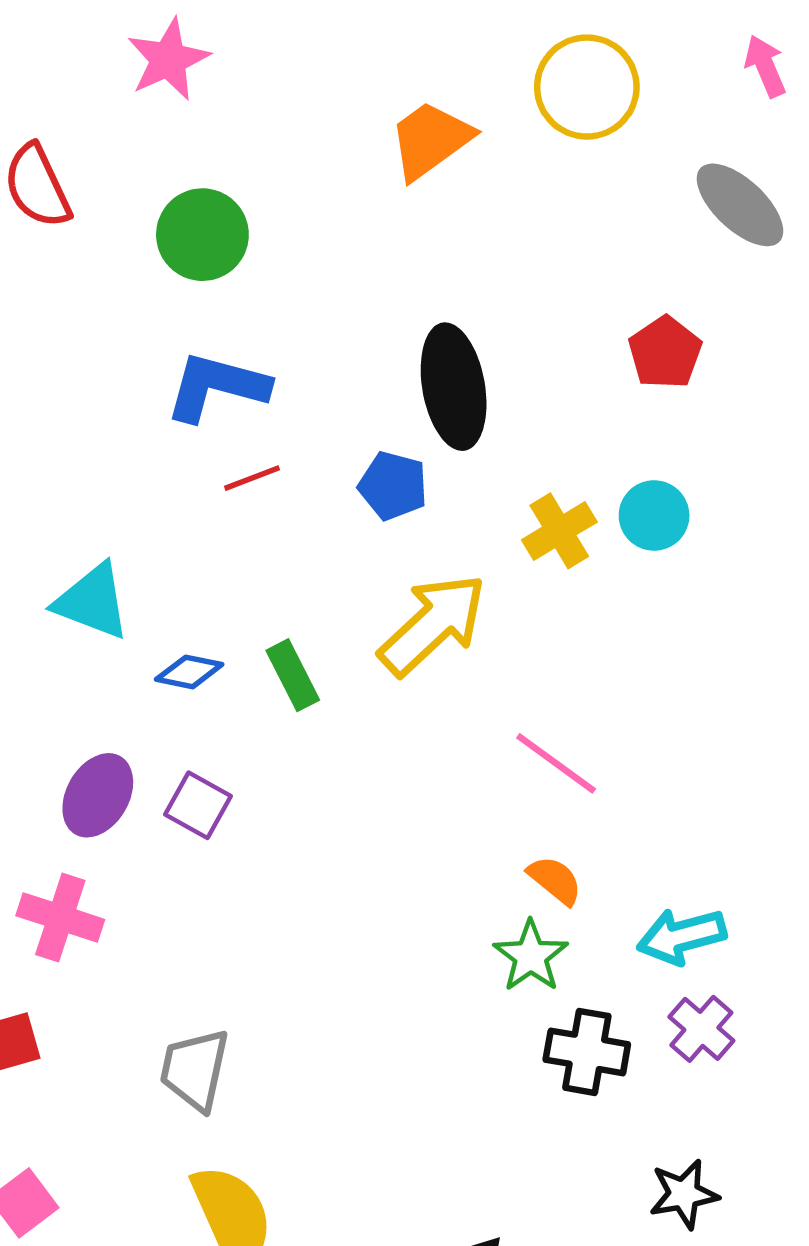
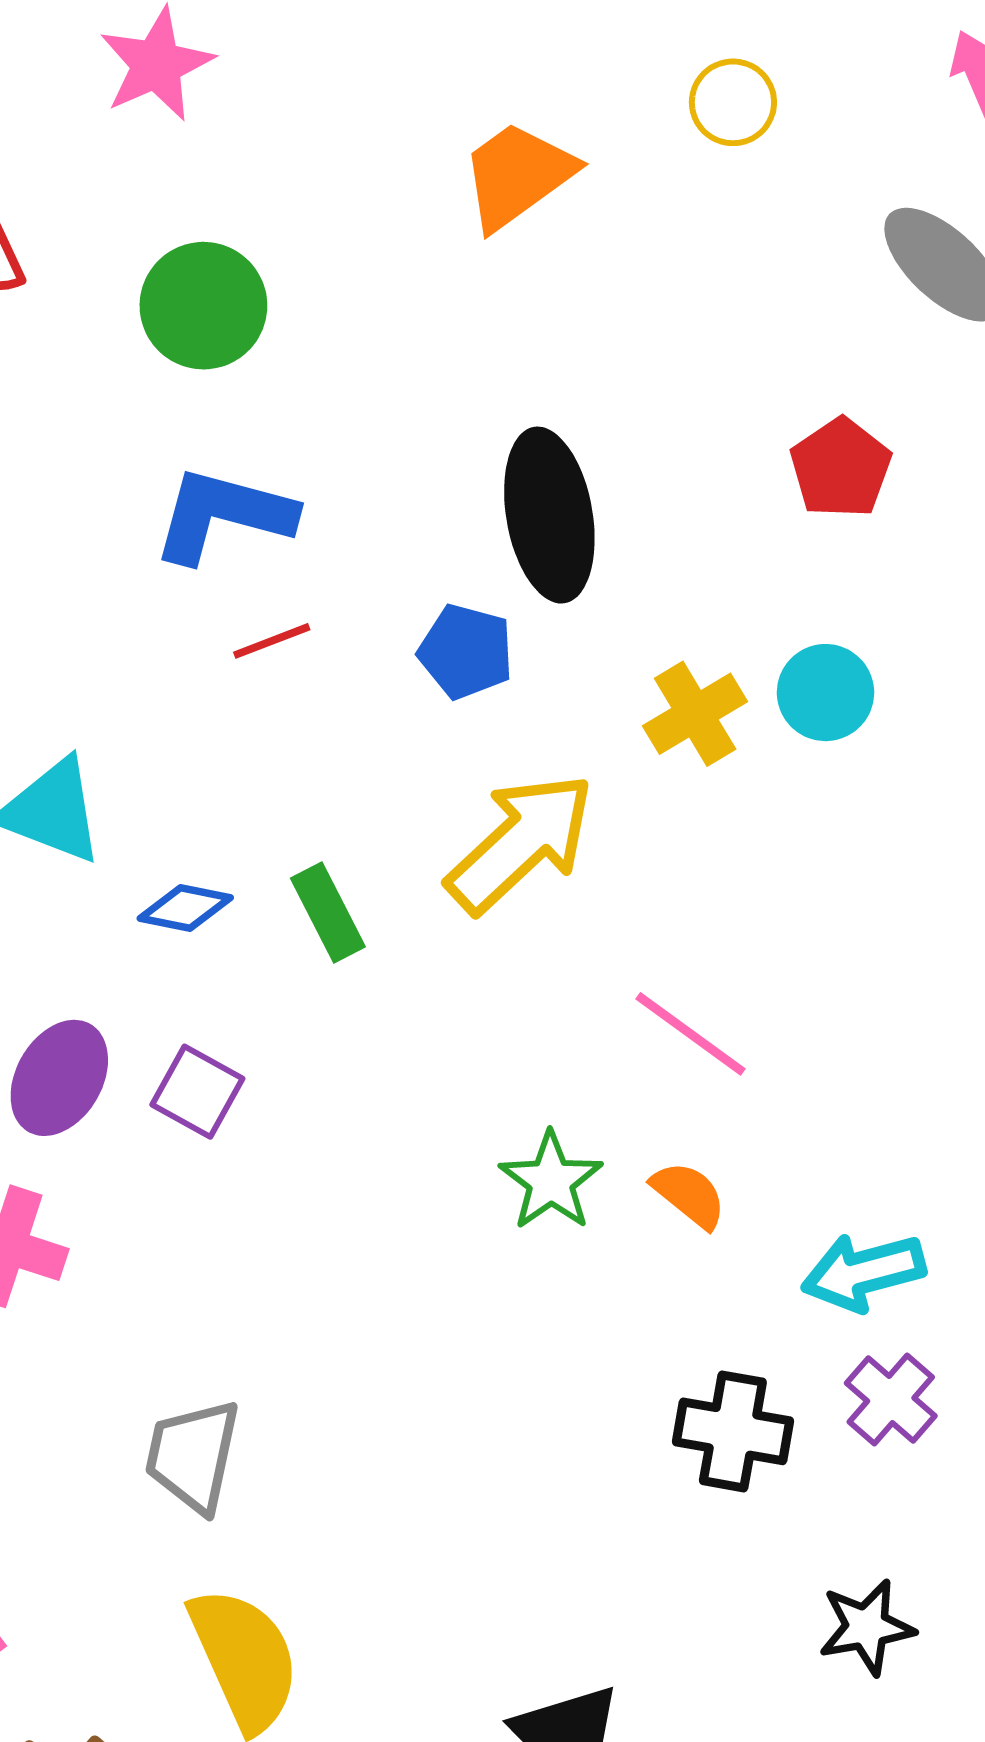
yellow circle: (587, 87) -> (733, 102), size x0.6
green star: (531, 956) -> (551, 1181), moved

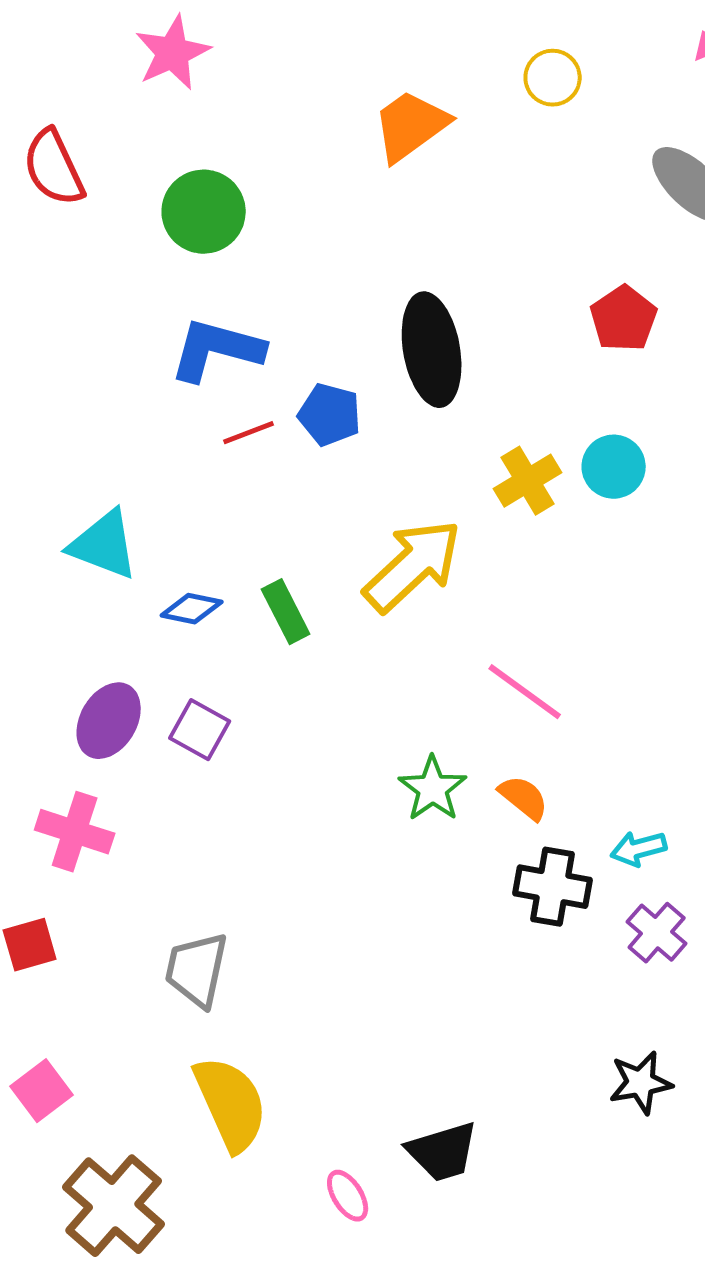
blue pentagon: (466, 652) -> (330, 415), moved
cyan arrow: (863, 1272) -> (639, 849), size x0.7
black cross: (733, 1431) -> (553, 887), moved

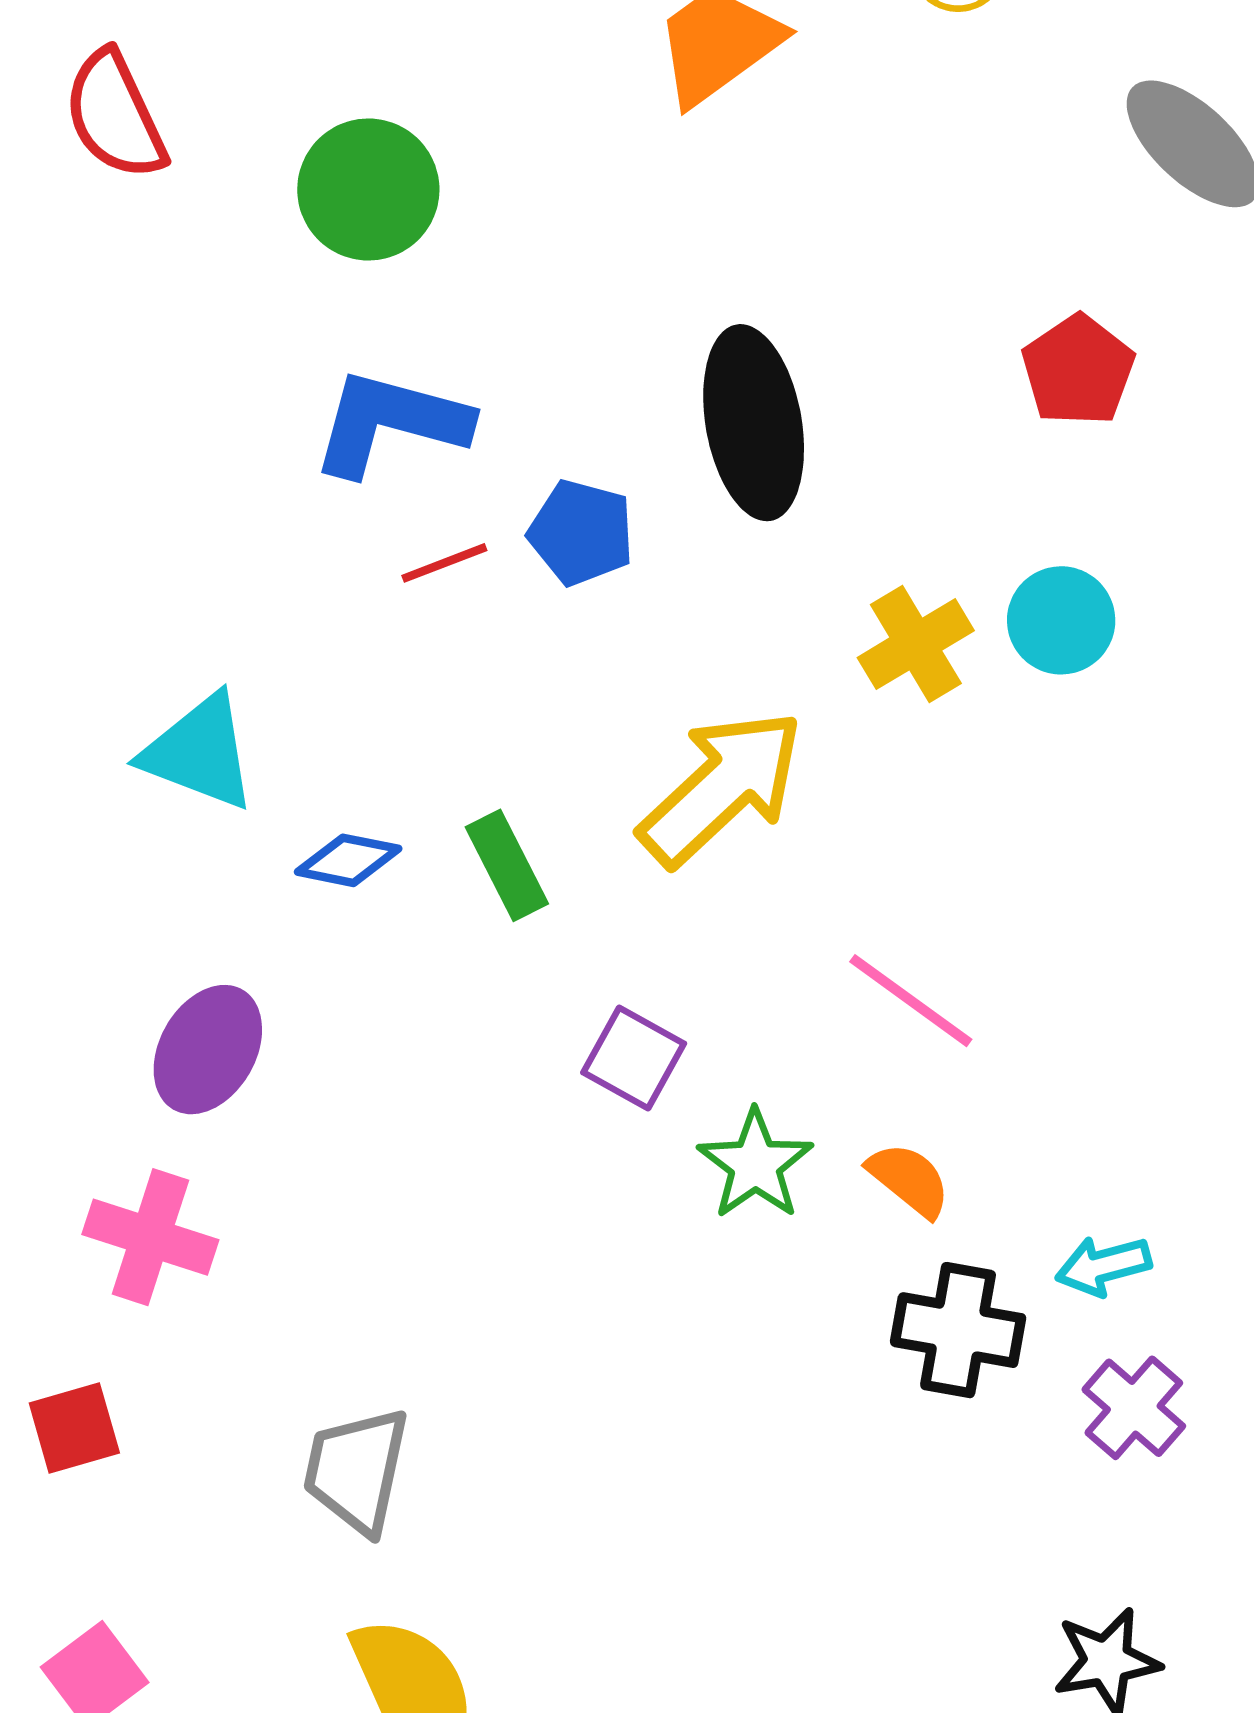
purple square: (200, 730) -> (634, 1058), moved

